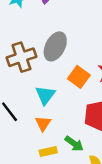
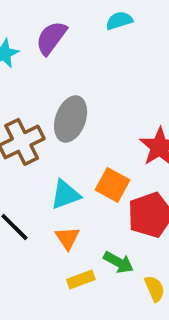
orange square: (79, 77) -> (112, 185), moved
cyan triangle: (45, 95) -> (65, 195), turned 40

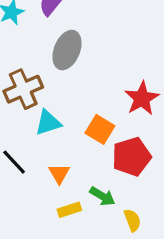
gray ellipse: (71, 119) -> (67, 50), moved
cyan triangle: (65, 195) -> (48, 123), moved

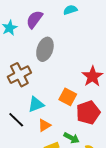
cyan triangle: (48, 123) -> (36, 104), moved
orange triangle: (59, 174) -> (44, 125), turned 32

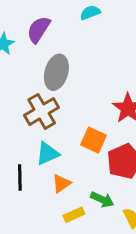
brown cross: (19, 75) -> (42, 111), moved
black line: (16, 120) -> (20, 178), turned 48

